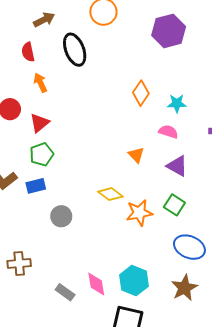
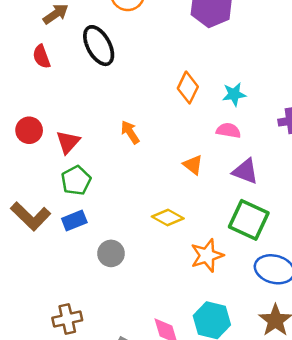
orange arrow: (40, 83) -> (130, 132), moved
green square: (174, 205) -> (249, 220), size x1.5
orange star: (139, 213) -> (207, 255), moved

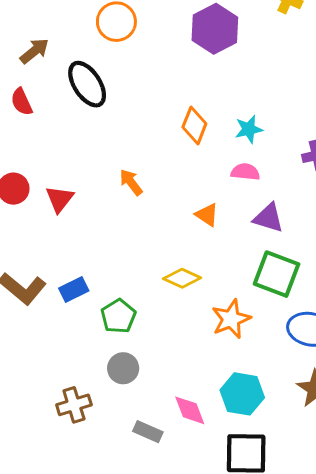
green pentagon: (76, 181) -> (118, 316), moved
gray circle: (111, 253) -> (123, 368), moved

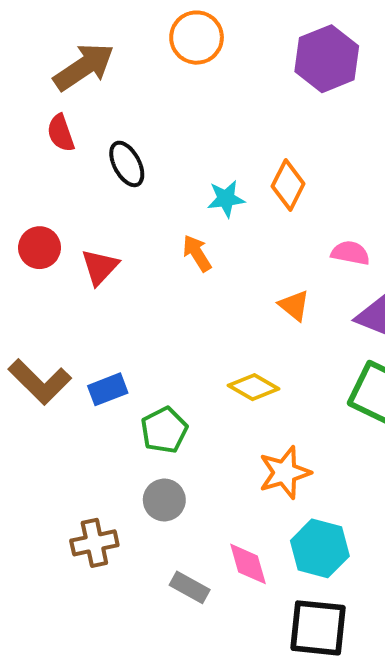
brown arrow: (34, 51) -> (84, 67), size x1.5
black ellipse: (87, 84) -> (127, 164), moved, size x0.7
cyan star: (249, 129) -> (226, 199), moved
orange star: (231, 319) -> (285, 473), moved

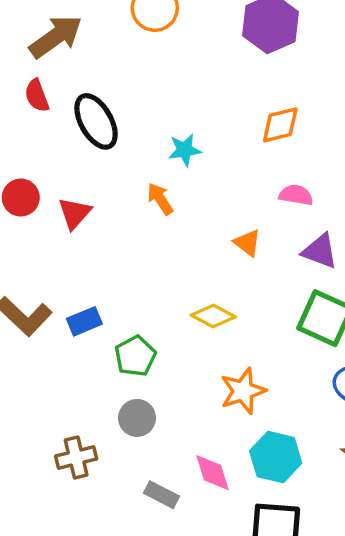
black ellipse: (127, 164) -> (96, 121), size x1.4
orange diamond: (288, 185) -> (280, 125), moved, turned 51

